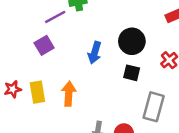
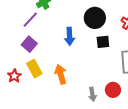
red star: (13, 89) -> (14, 76), moved
yellow rectangle: (37, 92) -> (34, 69), moved

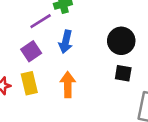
blue arrow: (70, 36) -> (66, 42), moved
orange arrow: (61, 74) -> (68, 85), moved

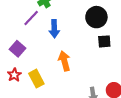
purple square: (31, 51) -> (17, 49), moved
yellow rectangle: (29, 83) -> (36, 79), moved

